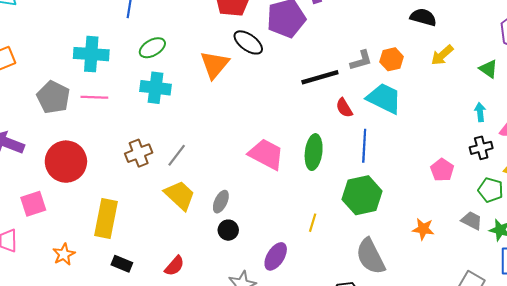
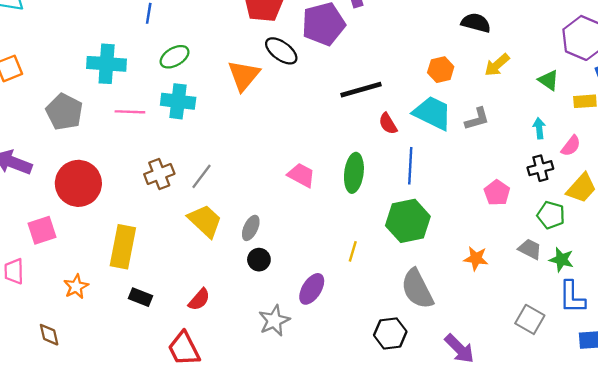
gray L-shape: (361, 60) -> (477, 119), moved
pink line: (94, 97) -> (130, 112), moved
pink trapezoid: (266, 154) -> (301, 175), size x0.7

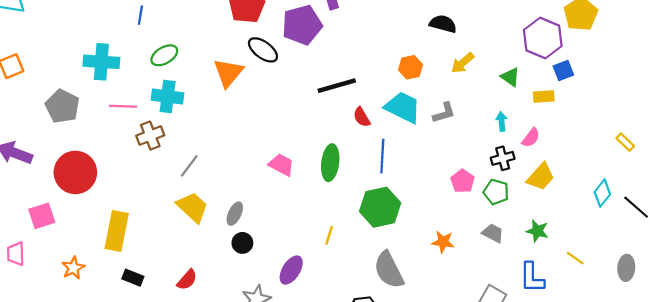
brown cross: (159, 174) -> (150, 136), moved
green pentagon: (551, 215) -> (496, 192), moved
green star: (561, 260) -> (537, 231), moved

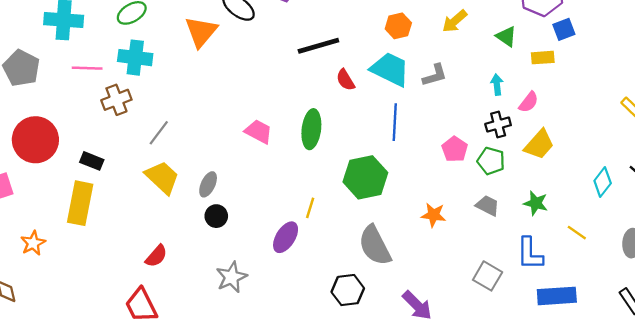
blue line: (382, 156) -> (395, 122), moved
cyan diamond: (602, 193) -> (603, 182), moved
purple ellipse: (291, 270) -> (286, 237), moved
black rectangle: (133, 278) -> (92, 161), moved

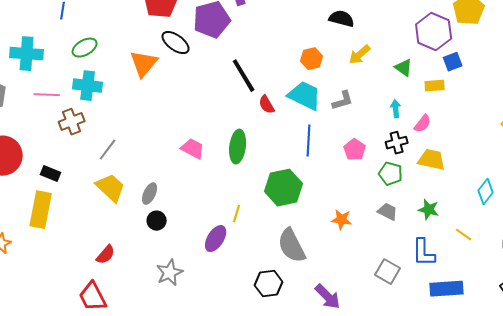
black line: (318, 46) -> (244, 76), turned 75
yellow trapezoid: (539, 144) -> (432, 160), turned -120
pink pentagon: (455, 149) -> (355, 150), moved

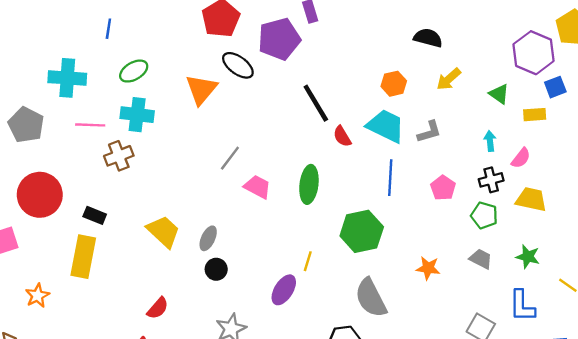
gray line: (108, 150) -> (230, 158), moved

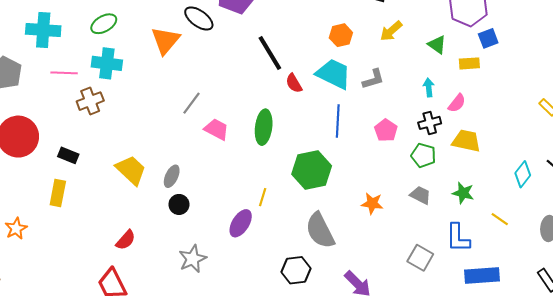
yellow rectangle: (83, 257) -> (58, 193), size x0.7

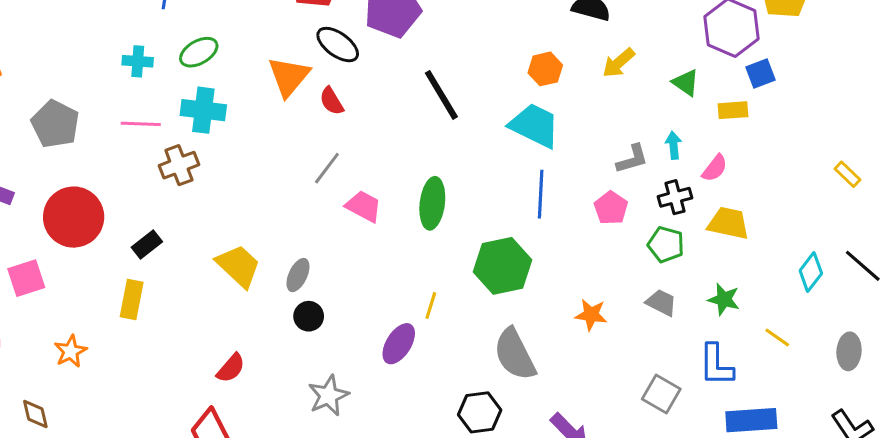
cyan cross: (43, 30) -> (138, 61), moved, size x0.6
gray L-shape: (373, 79) -> (632, 159), moved
red semicircle: (294, 83) -> (332, 101), moved
black rectangle: (68, 155) -> (147, 244), turned -60

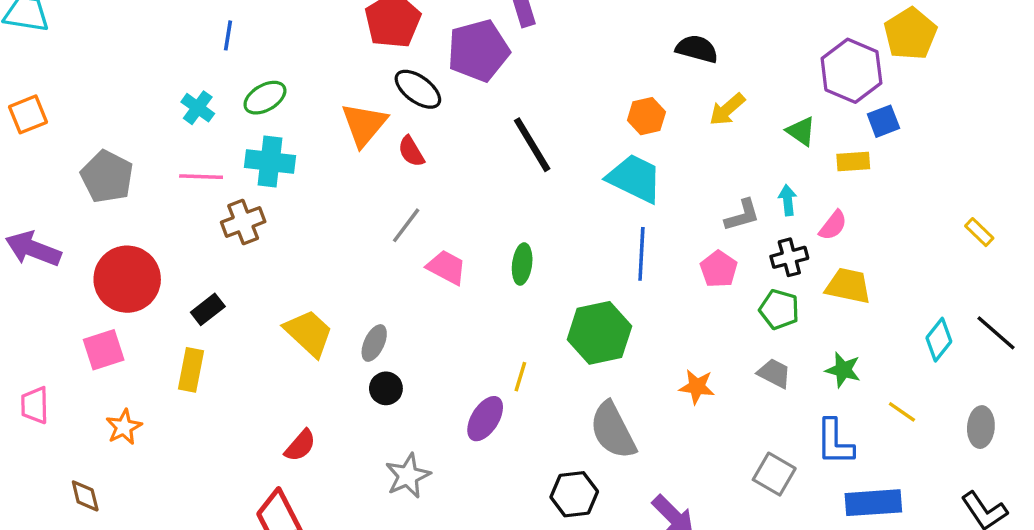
cyan cross: (138, 61) -> (198, 108), turned 32
green ellipse: (432, 203) -> (522, 264), size x0.7
pink square: (26, 278) -> (104, 350), moved

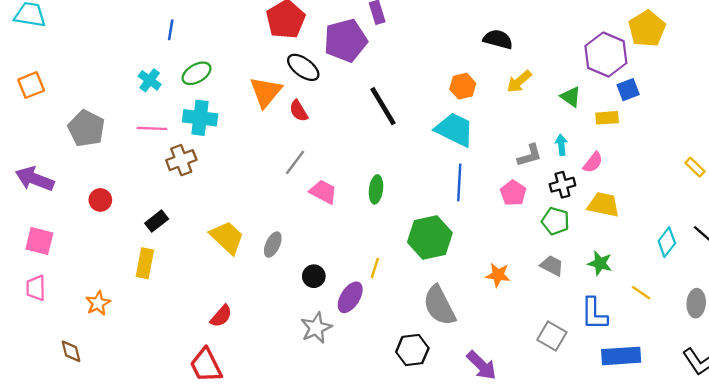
red circle: (127, 279) -> (100, 200), size x0.5
pink square: (104, 350) -> (39, 241), moved, turned 32
black circle: (386, 388) -> (314, 276), moved
gray star: (408, 476) -> (316, 328), moved

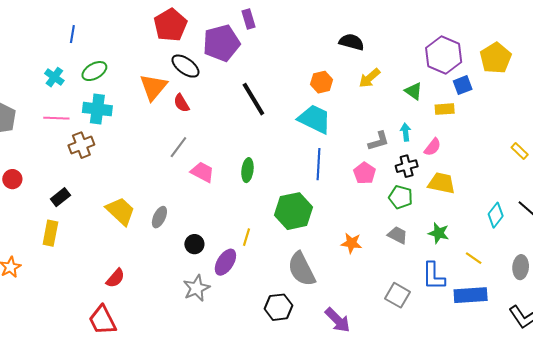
yellow pentagon: (647, 29) -> (496, 58), moved
blue rectangle: (621, 356) -> (471, 295), moved

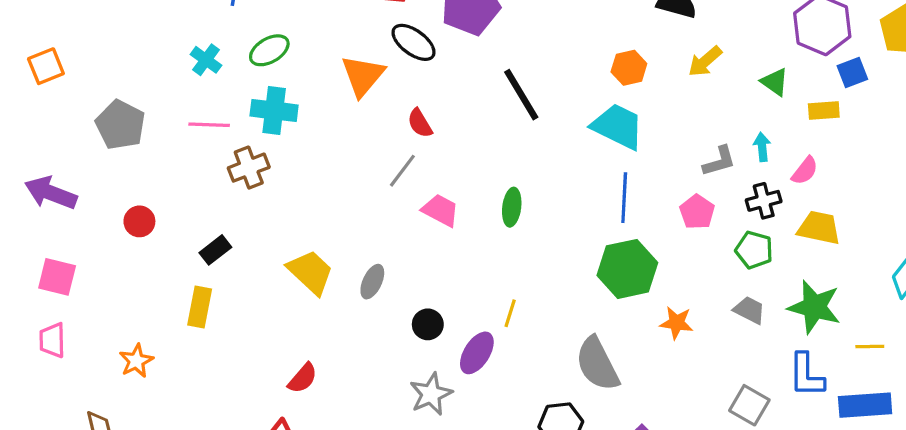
red semicircle: (181, 103) -> (420, 123), moved
green hexagon: (294, 211) -> (627, 269), moved
green star: (439, 233) -> (814, 307), size x1.6
yellow line: (474, 258) -> (870, 347), turned -36

